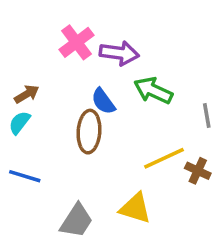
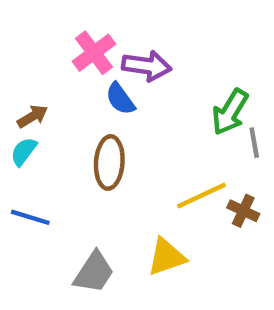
green arrow: (153, 91) -> (230, 112), moved, turned -84
blue semicircle: (103, 101) -> (120, 99), moved
yellow triangle: (135, 208) -> (166, 257), turned -36

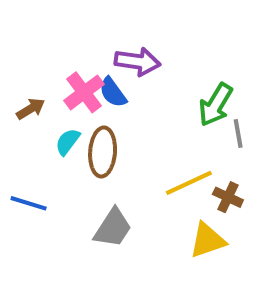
pink cross: (94, 53) -> (84, 92), moved
cyan semicircle: (24, 151) -> (68, 142), moved
yellow triangle: (166, 257) -> (207, 240), moved
gray trapezoid: (94, 272) -> (113, 228), moved

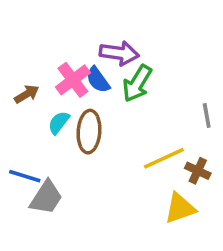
green arrow: (216, 105) -> (137, 83), moved
gray trapezoid: (113, 228) -> (46, 198), moved

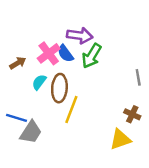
yellow line: (164, 158) -> (71, 110), moved, turned -44

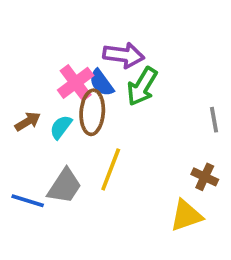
brown arrow: (18, 63) -> (28, 122), moved
brown ellipse: (59, 88) -> (92, 112), moved
blue line: (16, 118) -> (28, 201), moved
gray trapezoid: (31, 132) -> (65, 186), moved

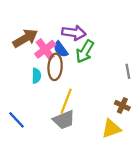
brown arrow: (28, 122) -> (25, 38), moved, size x1.6
cyan semicircle: (61, 127) -> (36, 76), turned 144
gray trapezoid: (65, 186) -> (64, 120), moved, turned 35
blue line: (28, 201) -> (16, 120), turned 30

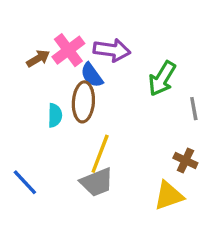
brown arrow: (25, 38) -> (38, 58), size x0.6
pink cross: (45, 49) -> (68, 50), moved
green arrow: (85, 51) -> (162, 79), moved

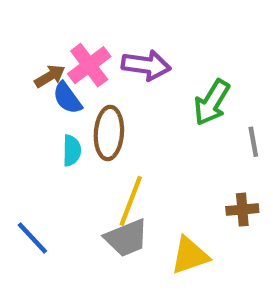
blue semicircle: (92, 75) -> (67, 98), moved
brown cross: (185, 161) -> (242, 210), turned -30
yellow triangle: (169, 196) -> (190, 255), moved

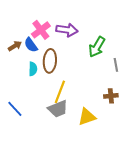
brown arrow: (50, 76) -> (15, 46), moved

